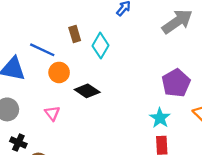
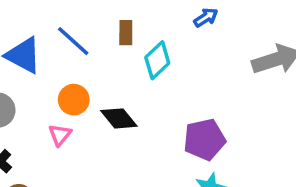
orange circle: (59, 72) -> (74, 100), moved
purple pentagon: (176, 83) -> (204, 139), moved

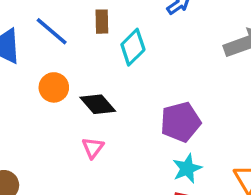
pink triangle: (60, 135) -> (93, 148), moved

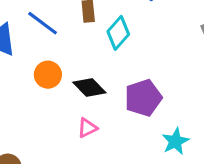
purple pentagon: (180, 122) -> (143, 98), moved
pink triangle: (93, 148) -> (87, 128), turned 30

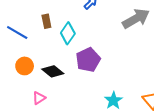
purple pentagon: (143, 98) -> (88, 60), moved
pink triangle: (87, 128) -> (39, 98), moved

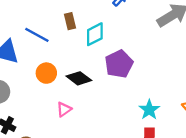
cyan diamond: (68, 33) -> (95, 34), turned 30

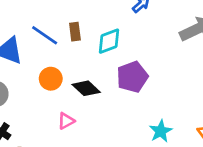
brown rectangle: (70, 21) -> (75, 32), moved

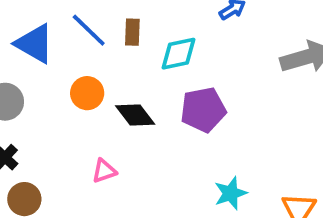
pink triangle: (66, 121) -> (104, 171), moved

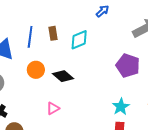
blue line: (89, 30) -> (30, 37), turned 65
purple pentagon: (203, 110) -> (128, 66), moved, turned -30

